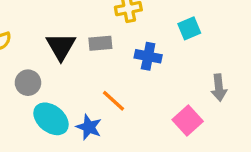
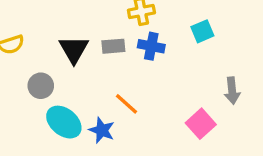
blue cross: (148, 56) -> (151, 46), moved

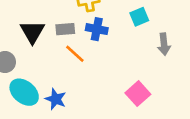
gray arrow: (232, 91) -> (164, 44), moved
orange line: (127, 104) -> (75, 54), moved

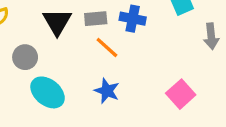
blue star: (56, 99) -> (107, 91), moved

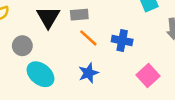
blue cross: (133, 19) -> (122, 41), moved
blue star: (107, 91) -> (88, 73), turned 30

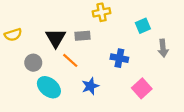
orange line: (88, 38) -> (70, 60), moved

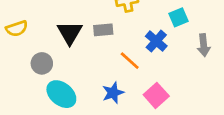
blue cross: (119, 58) -> (156, 41), moved, turned 30
orange line: (70, 60) -> (130, 61), moved
pink square: (142, 88) -> (156, 95), moved

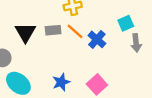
cyan square: (179, 17) -> (126, 23), moved
orange line: (130, 61) -> (75, 31), moved

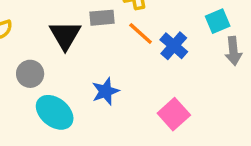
gray rectangle: (53, 30) -> (102, 18), moved
blue star: (61, 82) -> (105, 91), moved

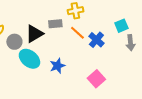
black triangle: (65, 35) -> (34, 34), turned 30
gray circle: (30, 74) -> (14, 42), moved
cyan ellipse: (55, 112) -> (29, 59), moved

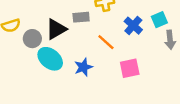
orange line: (77, 33) -> (106, 42), moved
blue cross: (96, 40) -> (133, 26), moved
pink square: (96, 79) -> (130, 68), moved, turned 30

